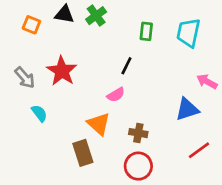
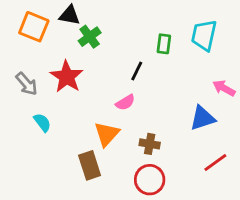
green cross: (96, 16) -> (90, 37), moved
orange square: (31, 25) -> (34, 27), size x1.5
green rectangle: (146, 31) -> (164, 44), moved
orange triangle: (99, 124) -> (107, 134), turned 30

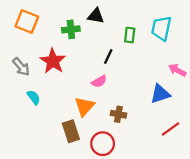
black triangle: (70, 15) -> (96, 16), moved
green cross: (90, 37) -> (71, 29), turned 30
red circle: (150, 180) -> (103, 144), moved

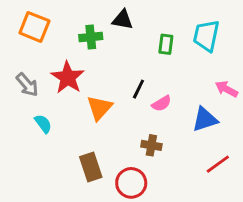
black line: (108, 57) -> (138, 89), moved
pink semicircle: (99, 81) -> (162, 103), moved
orange triangle: (84, 106) -> (99, 108), moved

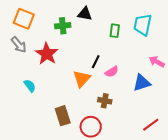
gray arrow: (27, 85) -> (19, 45), moved
orange triangle: (99, 108) -> (82, 79), moved
red line: (218, 164) -> (151, 125), moved

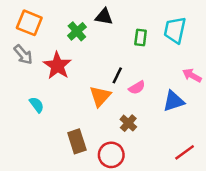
green cross: (63, 26) -> (77, 31), turned -35
brown cross: (105, 101) -> (128, 123), turned 32

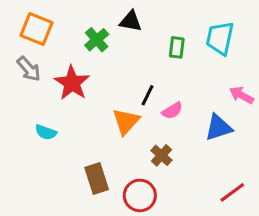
cyan semicircle: (37, 105) -> (46, 132), turned 147

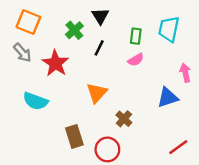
black triangle: (131, 21) -> (100, 16), turned 48
black line: (148, 95) -> (99, 48), moved
pink arrow: (242, 95) -> (185, 73), turned 48
pink semicircle: (172, 111) -> (136, 60), moved
cyan semicircle: (46, 132) -> (35, 101), size x1.5

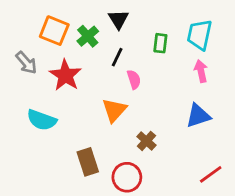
orange square: (28, 22) -> (54, 31), moved
pink semicircle: (136, 60) -> (134, 79), moved, turned -77
pink arrow: (185, 73) -> (201, 71), moved

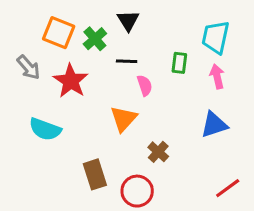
green rectangle: (160, 43) -> (179, 63), moved
black line: (117, 57) -> (127, 61), turned 66

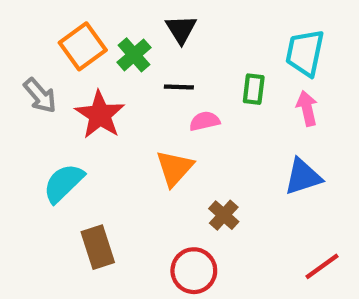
orange square: (59, 33) -> (83, 46), turned 32
pink semicircle: (145, 85) -> (205, 121), turned -85
cyan semicircle: (45, 129) -> (64, 183), turned 116
brown rectangle: (95, 174) -> (98, 247), moved

